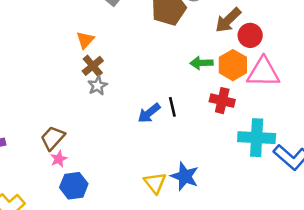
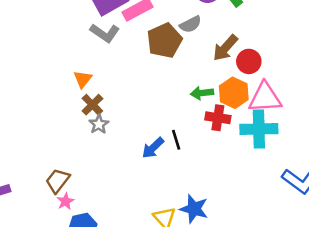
red cross: (222, 101) -> (218, 118), moved
cyan cross: (257, 138) -> (259, 129), moved

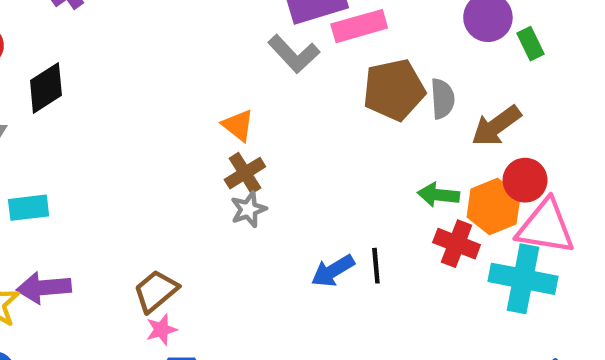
gray semicircle: (190, 24) -> (443, 99), moved, turned -80
red circle: (249, 61) -> (525, 180), moved
orange triangle: (83, 79) -> (238, 125), turned -42

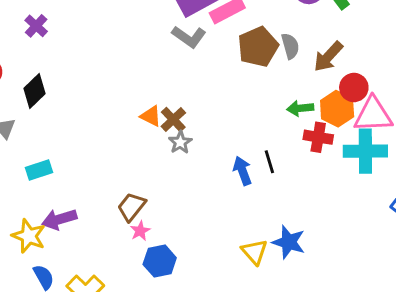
orange triangle: (238, 125) -> (151, 116), moved
blue arrow: (333, 271) -> (242, 171), turned 112

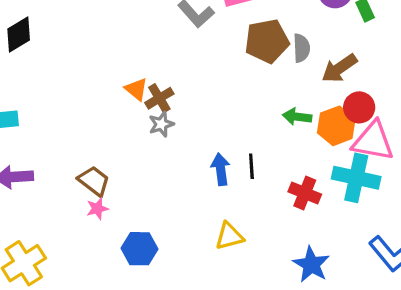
red cross: (318, 137) -> (305, 193), moved
brown trapezoid: (132, 207) -> (94, 181), turned 76
blue star: (289, 242) -> (311, 264), moved
yellow triangle: (254, 252) -> (229, 236), moved, turned 44
blue hexagon: (160, 261) -> (140, 249), moved

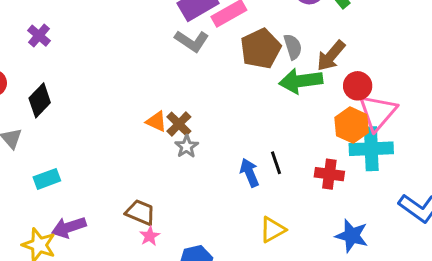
green arrow: (297, 117) -> (301, 81), moved, size x1.6
orange hexagon: (336, 126) -> (352, 125), moved
pink triangle: (373, 141) -> (378, 112), turned -45

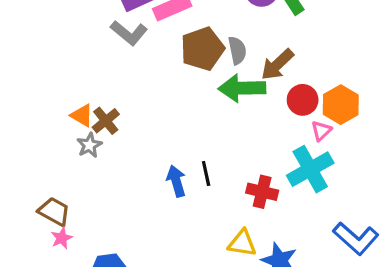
pink triangle: (378, 112) -> (321, 131), size x0.5
orange hexagon: (352, 125) -> (341, 105), moved
gray star: (187, 146) -> (89, 145), moved
cyan cross: (371, 149) -> (310, 169), turned -33
yellow triangle: (273, 230) -> (242, 243), moved, turned 32

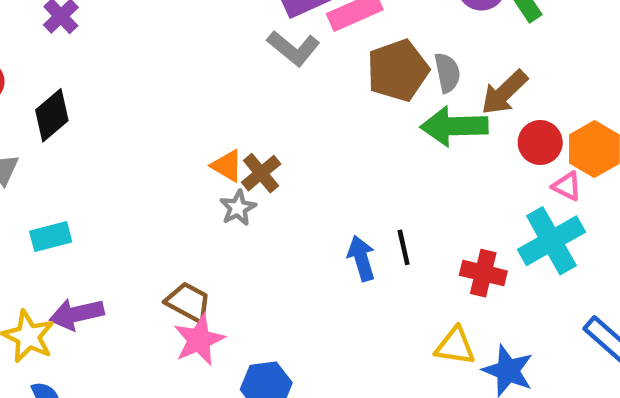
pink triangle: (321, 131) -> (567, 186), turned -50
pink star: (62, 238) -> (199, 340), size x1.6

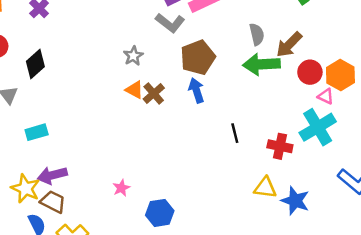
brown pentagon: (398, 70) -> (198, 57), moved
gray star: (238, 208) -> (133, 56), moved
blue arrow: (361, 258) -> (196, 90), moved
brown trapezoid: (188, 302) -> (53, 202), moved
pink star: (199, 340) -> (121, 188), size x0.6

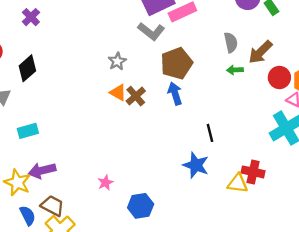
green arrow: (261, 64) -> (235, 70), size x0.5
red cross: (280, 146) -> (253, 172), moved
blue star: (295, 201) -> (196, 165), moved
brown trapezoid: (53, 202) -> (52, 206), moved

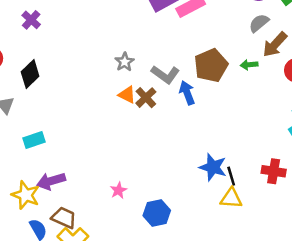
gray L-shape: (151, 31) -> (165, 74), moved
gray semicircle: (231, 42) -> (259, 23), moved, turned -114
brown pentagon: (177, 63) -> (211, 65), moved
black line: (210, 133) -> (231, 176), moved
yellow triangle: (238, 183) -> (231, 198), moved

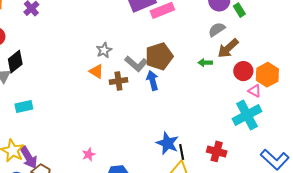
brown pentagon: (211, 65) -> (159, 56), moved
black diamond: (30, 74) -> (15, 62), moved
orange triangle: (127, 95) -> (96, 71), moved
brown cross: (146, 98) -> (118, 81), turned 30
purple arrow: (51, 181) -> (29, 157), moved, turned -110

